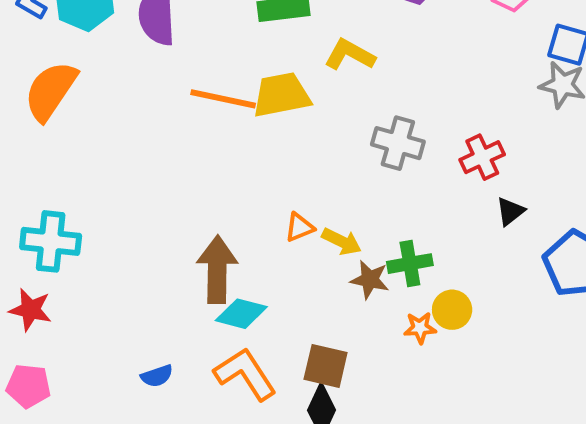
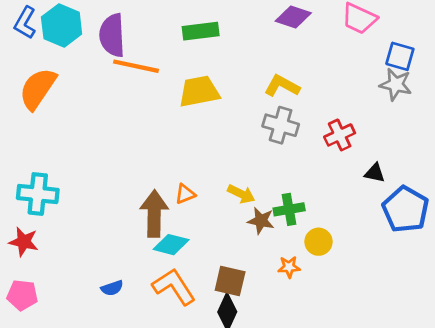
yellow L-shape: (350, 55) -> (282, 86), moved
orange line: (223, 99) -> (136, 66), moved
black triangle: (510, 211) -> (375, 173), moved, turned 50
orange triangle: (299, 227) -> (185, 194), moved
orange star: (420, 328) -> (289, 267), moved

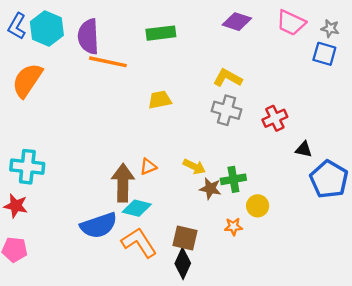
gray star: (396, 84) -> (330, 28), moved, size x0.7
yellow trapezoid: (199, 91) -> (160, 100), moved, size x0.7
blue semicircle: (112, 288) -> (99, 225), moved, size x2.0

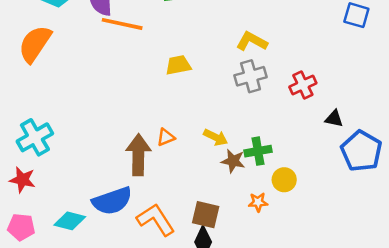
gray cross: (227, 110) -> (251, 76), turned -32
cyan cross: (27, 167) -> (35, 137), turned -36
cyan diamond: (137, 208) -> (70, 221), moved

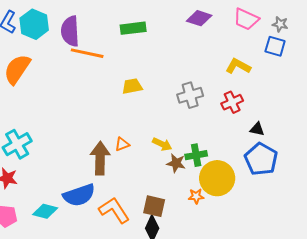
yellow L-shape: (252, 41) -> (238, 66), moved
blue pentagon: (361, 151) -> (261, 159), moved
yellow circle: (284, 180) -> (217, 178), size x1.8

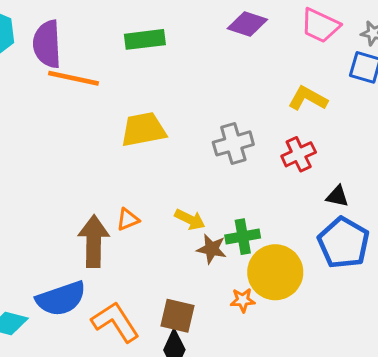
yellow trapezoid: (132, 86) -> (143, 129), size x1.4

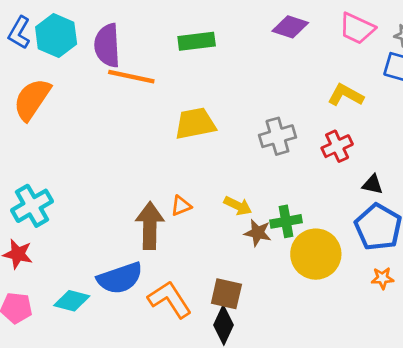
orange star: (243, 300) -> (383, 278), moved

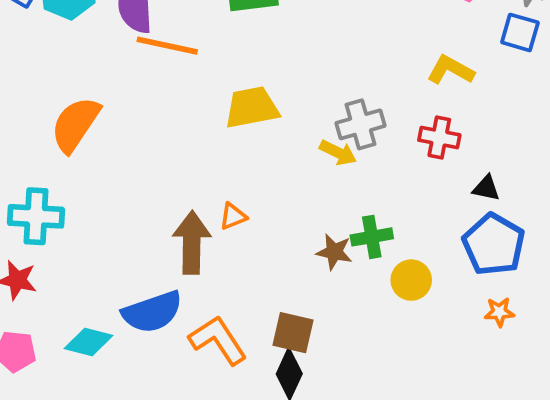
orange semicircle: (32, 99) -> (75, 124), moved
red cross: (337, 146) -> (439, 138), turned 36
cyan cross: (32, 206) -> (36, 216), turned 33
yellow arrow: (238, 206) -> (338, 153), moved
yellow circle: (316, 254) -> (411, 280), size x0.6

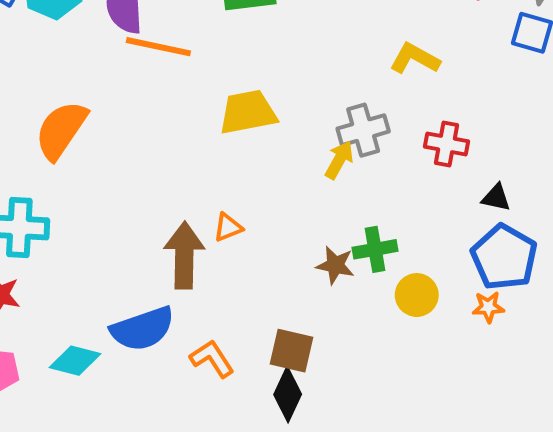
yellow L-shape: (451, 70) -> (415, 59), moved
yellow arrow: (338, 153) -> (339, 160), turned -87
orange star: (499, 312) -> (488, 307), moved
orange L-shape: (218, 340) -> (212, 359), size x0.7

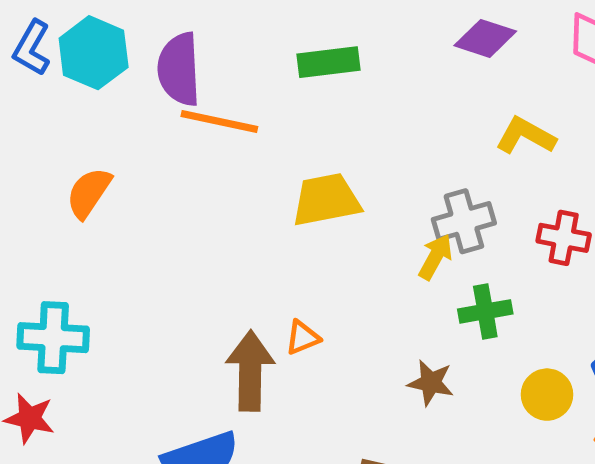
orange semicircle: (61, 130) -> (89, 193), moved, size x0.7
green cross: (375, 249) -> (485, 311), moved
yellow circle: (417, 295) -> (547, 395), moved

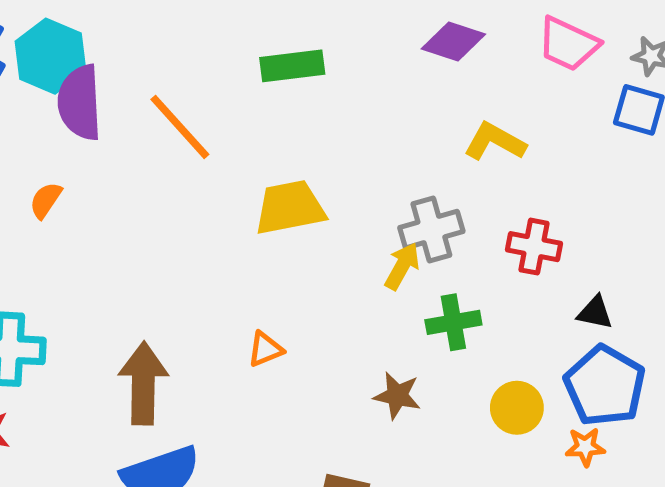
purple semicircle: (179, 69) -> (80, 103), moved
orange line: (219, 122) -> (180, 127), turned 36
orange semicircle: (89, 193) -> (46, 200), size x0.7
brown arrow: (250, 371) -> (143, 383), moved

